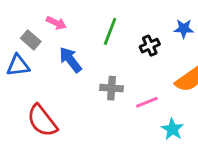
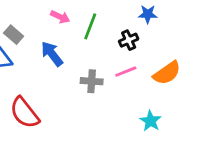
pink arrow: (56, 23) -> (60, 17), moved
blue star: (184, 29) -> (148, 14), moved
pink line: (147, 102) -> (126, 72), moved

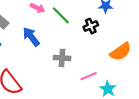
green line: (90, 26) -> (61, 15), turned -66
pink line: (126, 72) -> (89, 76), moved

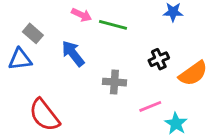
green line: (61, 15) -> (113, 25), turned -30
black cross: (91, 26) -> (159, 59), moved

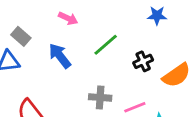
green line: (113, 25) -> (106, 45), moved, turned -56
gray cross: (114, 82) -> (100, 97), moved

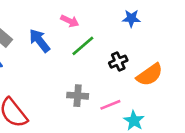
pink arrow: (68, 18) -> (70, 21), moved
blue arrow: (60, 56) -> (40, 41), moved

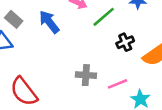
green line: (83, 46) -> (104, 17), moved

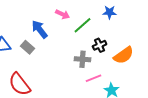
gray rectangle: (14, 19) -> (28, 47), moved
gray cross: (86, 75) -> (83, 59), moved

